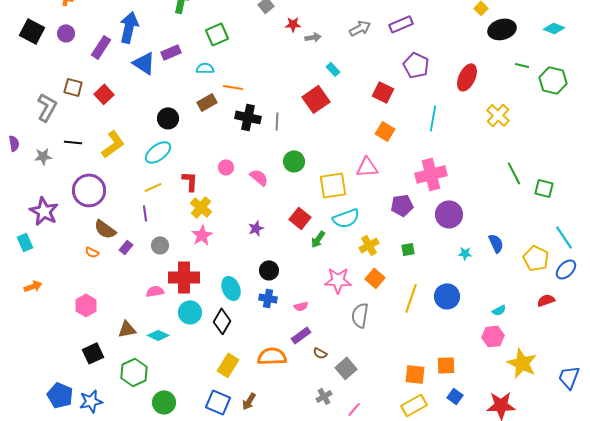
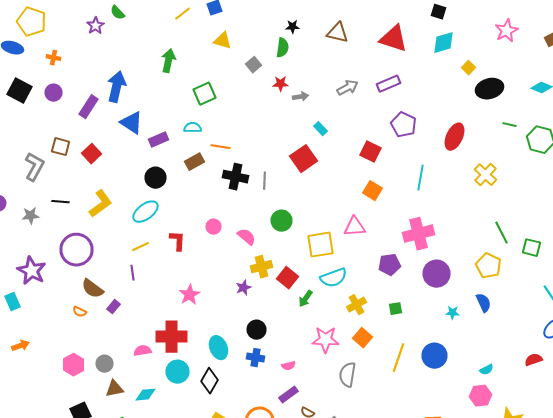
purple rectangle: (171, 52) -> (158, 140), moved
yellow cross: (201, 207) -> (262, 267), moved, turned 35
gray circle: (160, 245) -> (104, 364), moved
yellow pentagon: (536, 258) -> (488, 266), moved
cyan diamond: (158, 335) -> (146, 395), turned -30

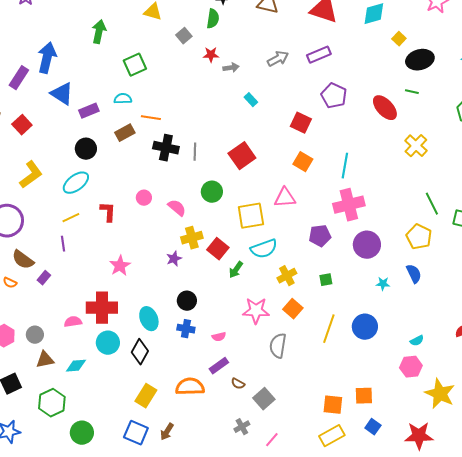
green line: (510, 125) -> (412, 92), moved
red ellipse: (454, 137) -> (385, 108), turned -68
red square: (304, 159) -> (242, 156), moved
cyan line: (420, 178) -> (345, 166), moved

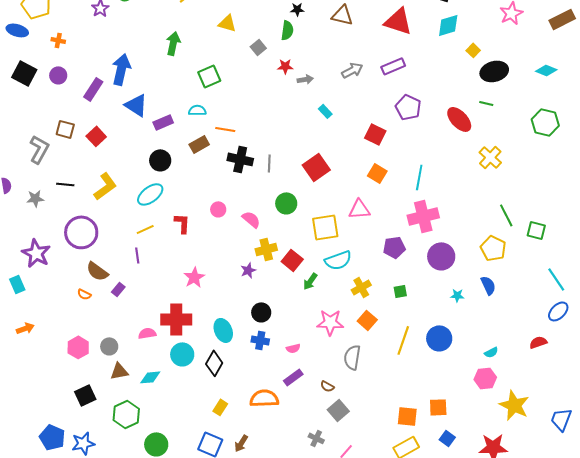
brown semicircle: (238, 384) -> (327, 386), moved
yellow rectangle: (146, 396) -> (220, 407), size x0.7
gray cross: (242, 427) -> (316, 438), turned -35

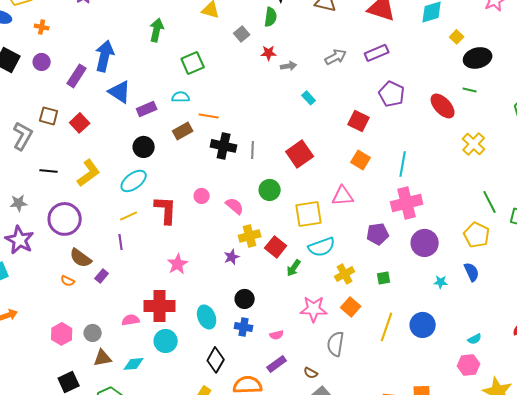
gray star: (35, 198) -> (19, 203), moved
red L-shape: (182, 223) -> (166, 210), size x1.4
black diamond: (214, 363) -> (216, 360), moved

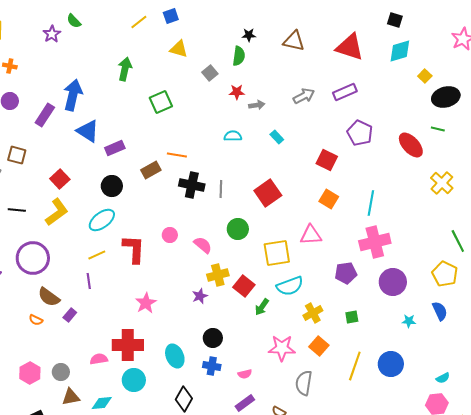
cyan semicircle: (181, 97) -> (233, 136), moved
red square: (80, 123) -> (60, 179), moved

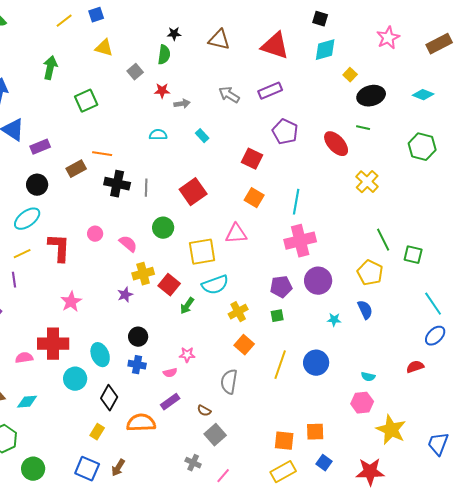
gray arrow: (304, 96) -> (229, 95), turned -120
purple pentagon: (346, 273) -> (281, 287), moved
pink star: (282, 348) -> (187, 355), moved, size x0.6
cyan semicircle: (443, 378) -> (368, 377), turned 40
cyan circle: (134, 380) -> (75, 379), moved

